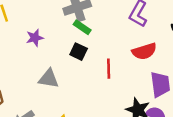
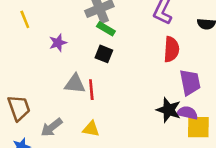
red semicircle: (144, 51) -> (171, 49), turned -65
red line: (109, 69) -> (91, 90), moved

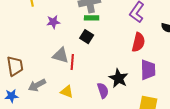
green rectangle: (106, 29) -> (92, 18), turned -40
black star: (169, 110) -> (119, 78), moved
purple semicircle: (187, 113) -> (103, 91), moved, turned 49

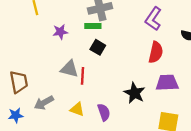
green rectangle: (92, 18) -> (93, 26), moved
purple trapezoid: (148, 70) -> (167, 83), turned -90
purple semicircle: (103, 91) -> (104, 112), moved

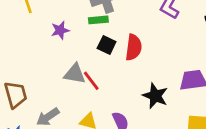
red semicircle: (156, 52) -> (134, 47), moved
red line: (83, 76) -> (91, 81), turned -36

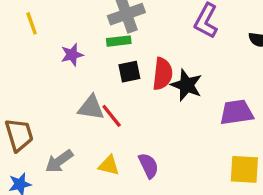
black square: (107, 45) -> (129, 72), turned -36
black star: (155, 96) -> (187, 85), moved

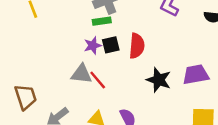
purple star: (72, 55) -> (93, 45), moved
black star: (187, 85) -> (159, 80), moved

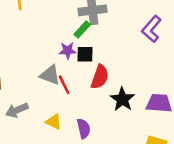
green rectangle: (102, 21) -> (82, 29), turned -54
red semicircle: (137, 46) -> (100, 77), moved

